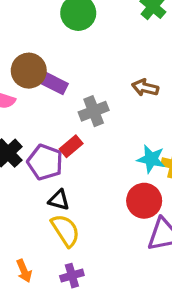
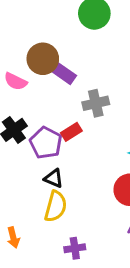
yellow semicircle: (65, 230) -> (56, 206), turned 40
purple cross: (72, 276) -> (75, 248), moved

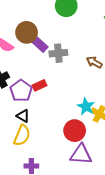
gray cross: (96, 103) -> (58, 53), moved

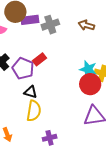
purple rectangle: (39, 44) -> (30, 20), turned -36
red circle: (75, 131) -> (90, 84), moved

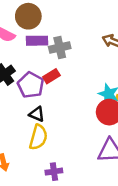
purple rectangle: (30, 20) -> (37, 41), moved
gray cross: (50, 25) -> (60, 48), moved

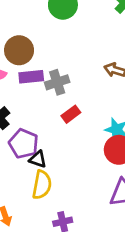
red rectangle: (51, 76) -> (71, 114), moved
purple pentagon: (31, 85) -> (24, 144), moved

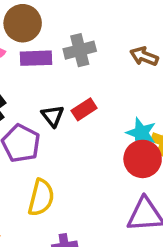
gray cross: (57, 82) -> (80, 50), moved
black triangle: (38, 159) -> (53, 116), moved, turned 30

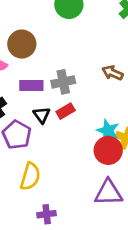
gray cross: (80, 50) -> (63, 82), moved
purple rectangle: (36, 58) -> (31, 85), moved

